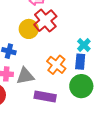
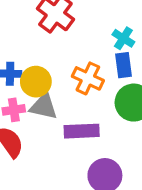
yellow circle: (29, 29) -> (36, 82), moved
gray triangle: (25, 76) -> (44, 106), turned 36

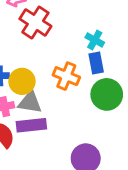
purple rectangle: (82, 131) -> (31, 125), moved

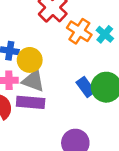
blue rectangle: (96, 63) -> (86, 87), moved, turned -36
orange cross: (66, 76) -> (79, 31), moved

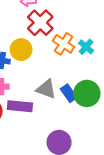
yellow circle: (30, 60) -> (21, 50), moved
gray triangle: (33, 81) -> (46, 89), moved

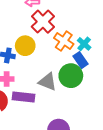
blue rectangle: (69, 93) -> (80, 60), moved
green circle: (87, 93) -> (71, 76), moved

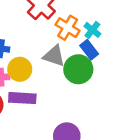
yellow circle: (25, 46) -> (20, 69), moved
gray triangle: (48, 82) -> (54, 56), moved

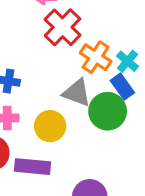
yellow circle: (20, 69) -> (50, 126), moved
purple rectangle: (22, 98) -> (33, 167), moved

